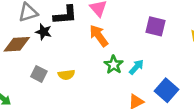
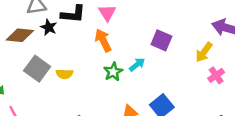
cyan arrow: (136, 67) -> (137, 65), moved
gray square: (39, 74) -> (37, 69), size x1.5

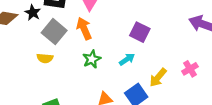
yellow arrow: (204, 52) -> (158, 78), moved
cyan arrow: (137, 65) -> (127, 59), moved
gray square: (37, 69) -> (54, 32), moved

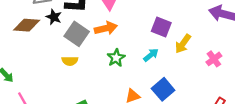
orange arrow: (84, 28) -> (106, 28), turned 105
yellow arrow: (158, 78) -> (183, 44), moved

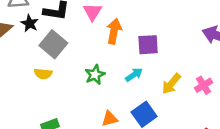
purple square: (161, 27) -> (148, 45), turned -30
orange arrow: (106, 28) -> (114, 31), moved, turned -70
yellow arrow: (183, 44) -> (171, 84), moved

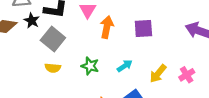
purple square: (148, 45) -> (143, 29), moved
yellow semicircle: (43, 74) -> (53, 68), moved
green star: (95, 75) -> (90, 66), turned -30

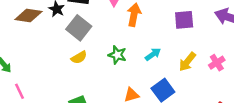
purple square: (143, 29) -> (184, 20), moved
yellow semicircle: (53, 68) -> (79, 57), turned -35

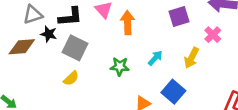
yellow semicircle: (79, 57) -> (71, 78), moved
pink cross: (217, 63) -> (213, 35), moved

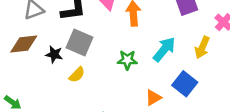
black star: (49, 34) -> (54, 54), moved
cyan arrow: (155, 58) -> (164, 49), size x1.5

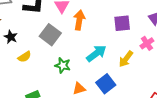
gray square: (80, 43) -> (50, 35), moved
green star: (127, 60) -> (63, 65), moved

